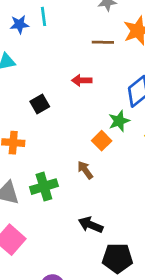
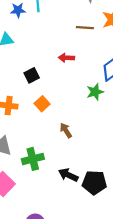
orange square: (102, 141) -> (42, 104), moved
green cross: (44, 187) -> (33, 159), moved
black pentagon: (117, 258) -> (94, 182), moved

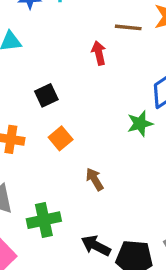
red arrow: (66, 58) -> (99, 53), moved, turned 72

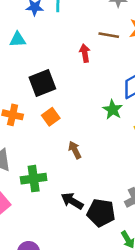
black square: (46, 95) -> (42, 83), size x1.5
green star: (140, 124) -> (113, 110), turned -30

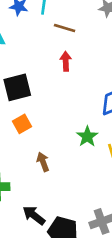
brown line: (109, 35) -> (65, 28), moved
green star: (113, 110) -> (87, 136), moved

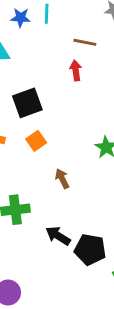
brown line: (65, 28) -> (85, 42), moved

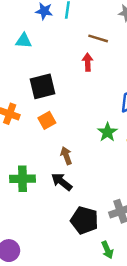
black arrow: (58, 236) -> (62, 182), moved

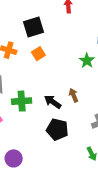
brown arrow: (66, 156) -> (74, 95), moved
black pentagon: (84, 220) -> (57, 130), moved

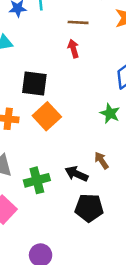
black square: (34, 27) -> (34, 83), turned 35
orange square: (38, 54) -> (47, 116), size x1.5

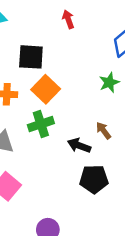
green star: (110, 113) -> (109, 82), turned 30
green cross: (37, 180) -> (41, 124), moved

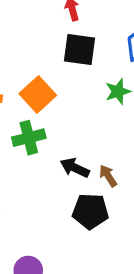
black square: (31, 57) -> (79, 49), moved
brown arrow: (104, 131) -> (108, 176), moved

